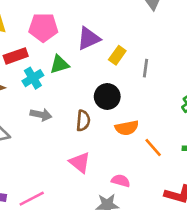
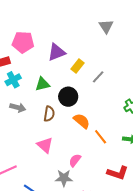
green triangle: (59, 64) -> (42, 84), moved
gray line: (146, 68) -> (98, 77), turned 32
orange semicircle: (127, 128) -> (82, 121), turned -132
pink semicircle: (121, 181) -> (75, 160), turned -72

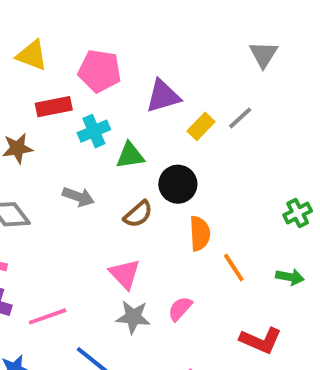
gray line: (98, 77) -> (240, 118), moved
cyan cross: (13, 80) -> (94, 131), moved
brown semicircle: (49, 114) -> (138, 214), turned 35
orange semicircle: (82, 121) -> (200, 233), turned 42
gray star: (64, 178) -> (133, 317), moved

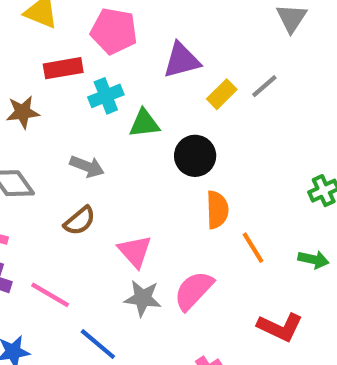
brown semicircle: (138, 214) -> (80, 221), moved
pink semicircle: (180, 309) -> (194, 291), size x1.5
pink line: (48, 316) -> (50, 295), turned 48

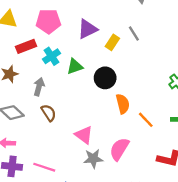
gray line: (264, 86) -> (134, 33), turned -70
gray arrow: (87, 166) -> (39, 87), moved, turned -84
brown semicircle: (80, 221) -> (49, 113), moved, turned -72

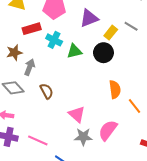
gray line: (134, 33) -> (131, 26), turned -32
cyan cross: (51, 56) -> (54, 40), turned -35
black circle: (105, 78) -> (103, 53), moved
gray arrow: (39, 87) -> (30, 67), moved

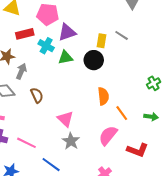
purple triangle: (89, 18) -> (67, 32), moved
yellow rectangle: (111, 33) -> (101, 41), turned -32
pink semicircle: (108, 130) -> (108, 135), moved
gray star: (83, 137) -> (71, 141), turned 30

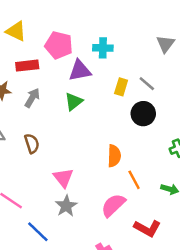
cyan cross: (46, 46) -> (103, 48), moved, turned -35
green triangle: (65, 58) -> (74, 102), turned -35
black circle: (94, 60) -> (143, 114), moved
gray arrow: (21, 71) -> (32, 98), moved

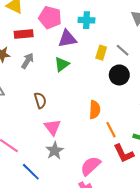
brown semicircle: (32, 143) -> (40, 100), moved
pink semicircle: (113, 205) -> (90, 166), moved
red L-shape: (147, 228) -> (124, 153), moved, turned 35

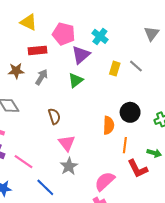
cyan cross: (87, 20) -> (100, 36), turned 35
purple triangle: (67, 39) -> (81, 55), turned -30
black circle: (119, 75) -> (130, 112), moved
orange line: (111, 130) -> (125, 145), turned 35

